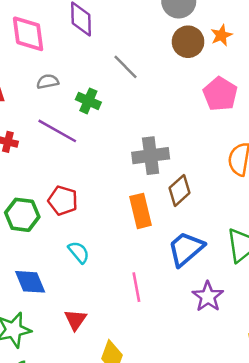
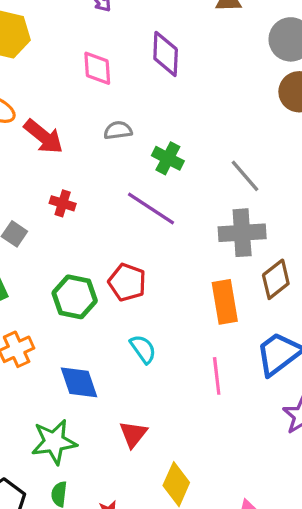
pink diamond: (28, 34) -> (97, 68), size x0.7
gray line: (126, 67) -> (245, 176), moved
purple line: (57, 131) -> (151, 209), moved
pink line: (136, 287) -> (217, 376), moved

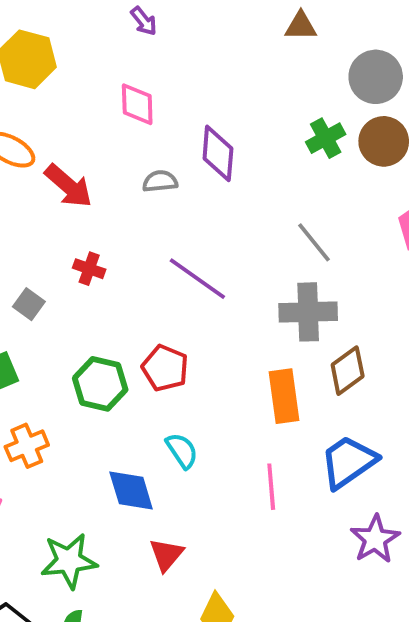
purple diamond: (166, 54) -> (218, 153), moved
green cross: (168, 158) -> (326, 138), moved, turned 32
blue diamond: (79, 382) -> (131, 490), moved

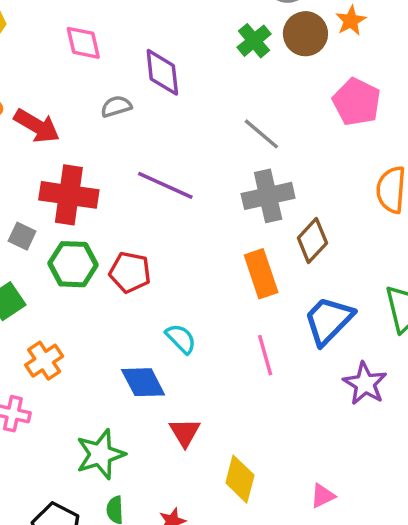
red cross: (89, 269) -> (69, 195), size x2.0
red pentagon: (165, 368) -> (130, 272), moved
green hexagon: (100, 384) -> (73, 264), moved

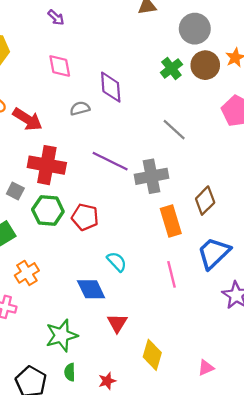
gray cross: (268, 196) -> (151, 176), moved

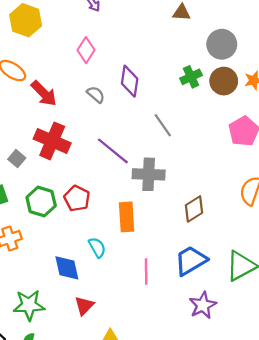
pink diamond: (60, 66) -> (86, 50), turned 30
gray semicircle: (80, 108) -> (96, 95), turned 42
gray line: (174, 130) -> (163, 125), moved
green hexagon: (48, 211) -> (41, 202), moved
orange rectangle: (171, 221) -> (127, 217), moved

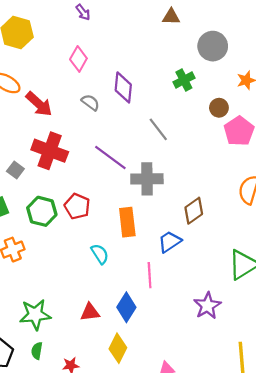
brown circle: (224, 81) -> (219, 108), moved, size x0.7
blue trapezoid: (191, 261) -> (170, 242), moved, size x0.7
blue diamond: (67, 268) -> (126, 307), moved, turned 48
red triangle: (84, 306) -> (90, 312), turned 42

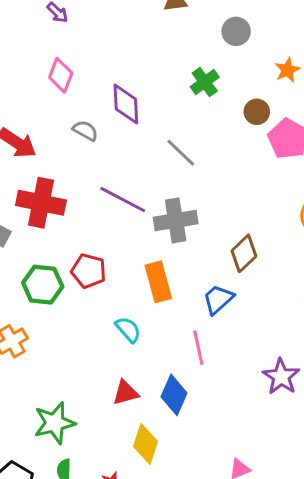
gray circle: (213, 46) -> (236, 31), size x0.7
red triangle: (90, 312) -> (126, 393), moved
yellow diamond: (118, 348) -> (146, 444), moved

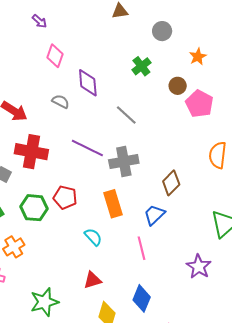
pink diamond: (61, 75) -> (55, 56), moved
blue diamond: (174, 395) -> (142, 298), moved

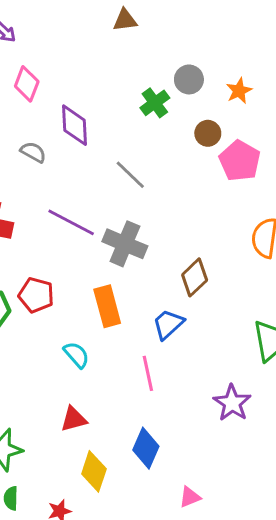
gray circle: (162, 31) -> (189, 79), moved
gray cross: (124, 162) -> (125, 244), turned 32

